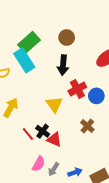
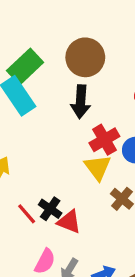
brown circle: (67, 38) -> (85, 57), size x1.5
yellow triangle: (54, 104) -> (98, 167), moved

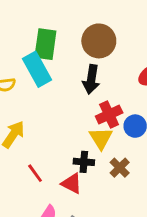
green rectangle: (25, 66) -> (45, 44), turned -44
black cross: (50, 209) -> (84, 162), moved, turned -36

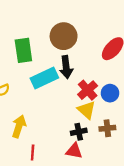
cyan rectangle: (37, 69) -> (44, 78), moved, turned -70
brown cross: (120, 168) -> (107, 128), turned -35
red line: (35, 173) -> (33, 153), moved, turned 56

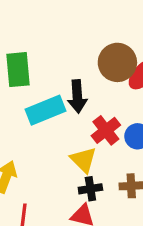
brown circle: (64, 36) -> (117, 62), moved
yellow triangle: (87, 110) -> (83, 160), moved

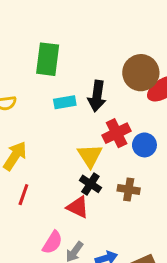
cyan rectangle: (46, 110) -> (65, 102), size x0.6
black cross: (90, 189) -> (90, 184), turned 30

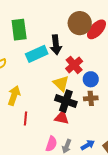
cyan rectangle: (65, 102) -> (37, 54), size x1.5
blue circle: (144, 145) -> (91, 79), moved
black cross: (90, 184) -> (66, 101), size x1.5

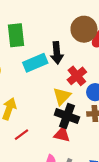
yellow triangle: (61, 83) -> (62, 96), turned 30
red line: (26, 118) -> (21, 135), turned 48

